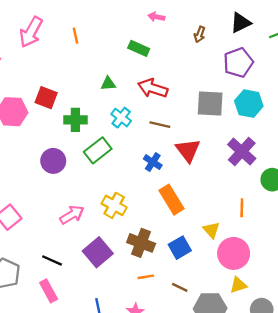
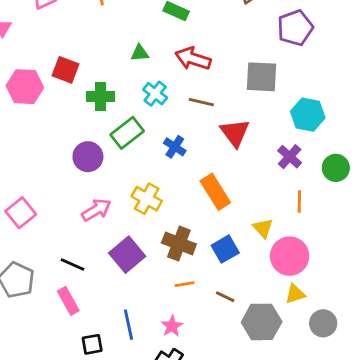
cyan hexagon: (249, 104) -> (308, 115), moved
purple cross: (242, 152) -> (290, 157), moved, size x0.7
purple circle: (53, 161) -> (88, 157), moved
blue cross: (153, 162) -> (175, 147), moved

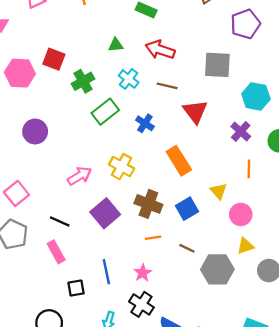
green cross: (101, 96) -> (83, 81), turned -30
purple circle: (88, 157) -> (35, 131), moved
pink square: (21, 213) -> (16, 193), moved
pink circle: (290, 256) -> (241, 214), size x0.7

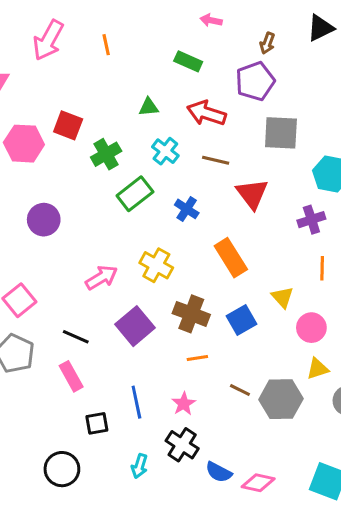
purple pentagon: (245, 24) -> (255, 81), moved
purple cross: (241, 131) -> (311, 220), turned 30
brown line: (187, 248) -> (240, 390), moved

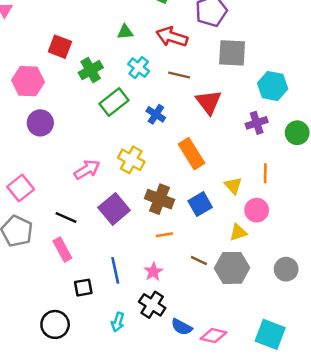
pink hexagon: (24, 144) -> (28, 81), moved
orange line: (322, 268) -> (265, 173), moved
yellow triangle: (317, 369) -> (238, 232), moved

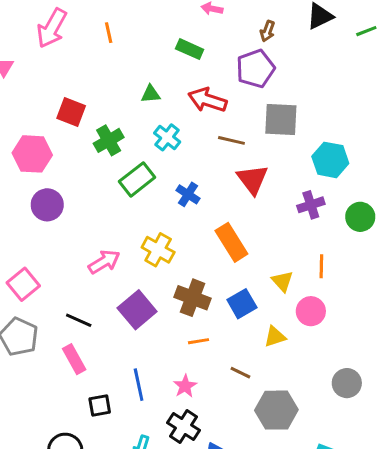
brown line: (179, 75) -> (231, 140), moved
yellow triangle: (238, 232) -> (275, 337), moved
gray hexagon: (232, 268) -> (276, 410), moved

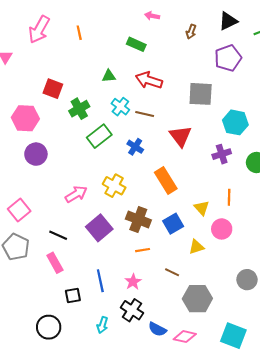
purple pentagon: (255, 69) -> (228, 58), moved
brown line: (231, 140) -> (145, 114), moved

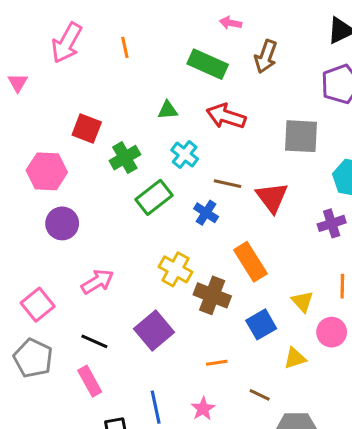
brown arrow: (191, 32) -> (266, 57), moved, size x1.5
green rectangle: (136, 44) -> (208, 64), size x1.4
brown line: (145, 114) -> (227, 184), moved
pink arrow: (76, 194) -> (97, 282), moved
brown cross: (138, 219) -> (212, 295), moved

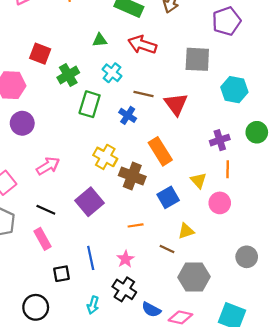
green rectangle: (154, 197) -> (90, 104), turned -35
purple cross: (332, 223) -> (220, 140), moved
yellow triangle: (295, 358) -> (186, 231), moved

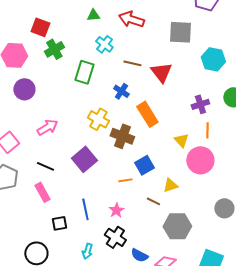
green cross: (68, 75) -> (54, 49), moved
blue cross: (128, 115) -> (121, 91), moved
blue square: (168, 197) -> (144, 165), moved
pink circle: (220, 203) -> (200, 160), size x1.4

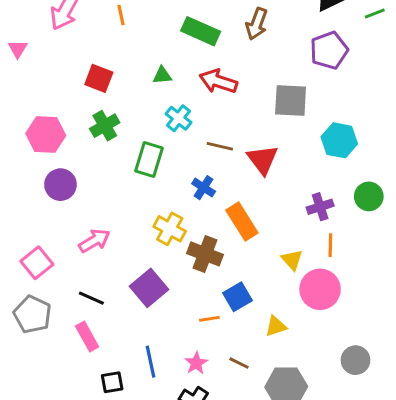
red square: (40, 27) -> (99, 78), moved
brown line: (153, 201) -> (239, 363), moved

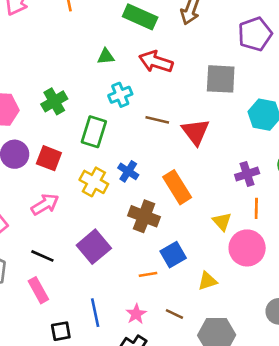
red square: (99, 78) -> (49, 158), moved
cyan cross: (178, 118) -> (120, 95), turned 30
blue cross: (204, 188) -> (128, 171), moved
yellow cross: (170, 229) -> (94, 182), moved

